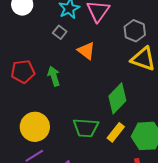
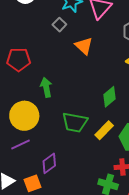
green arrow: (54, 76) -> (46, 87), moved
green diamond: (117, 98) -> (109, 97), size x0.7

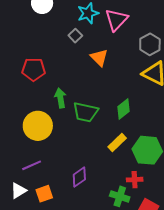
green trapezoid: (75, 122) -> (86, 112), moved
purple line: (20, 144) -> (32, 165), moved
purple diamond: (49, 163) -> (79, 177), moved

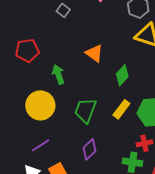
orange triangle: (99, 58) -> (94, 53), moved
green trapezoid: (86, 112) -> (85, 110), moved, turned 108

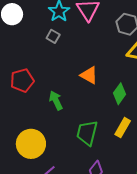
yellow circle: (40, 105) -> (31, 144), moved

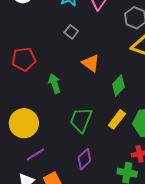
gray square: (53, 36) -> (71, 32), moved

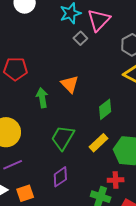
gray square: (71, 32) -> (80, 38), moved
orange triangle: (91, 63) -> (70, 84), moved

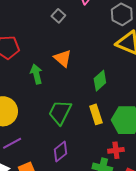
gray square: (80, 38) -> (58, 16), moved
yellow rectangle: (98, 143) -> (96, 114), turned -60

